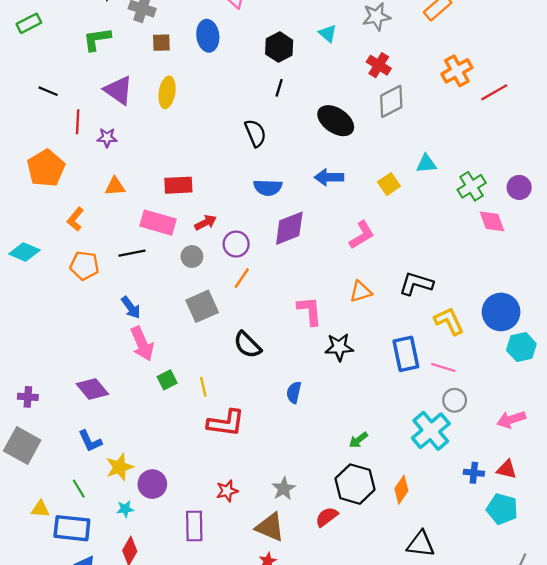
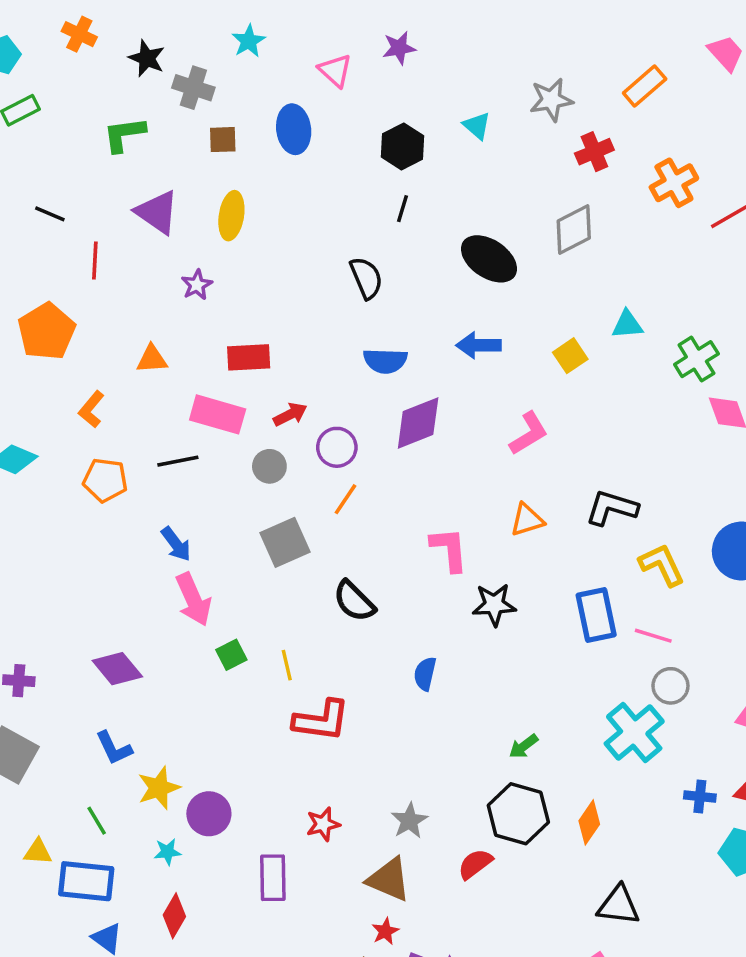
red cross: (379, 65) -> (594, 152), moved, turned 35
purple star: (107, 138) -> (197, 285), moved, turned -30

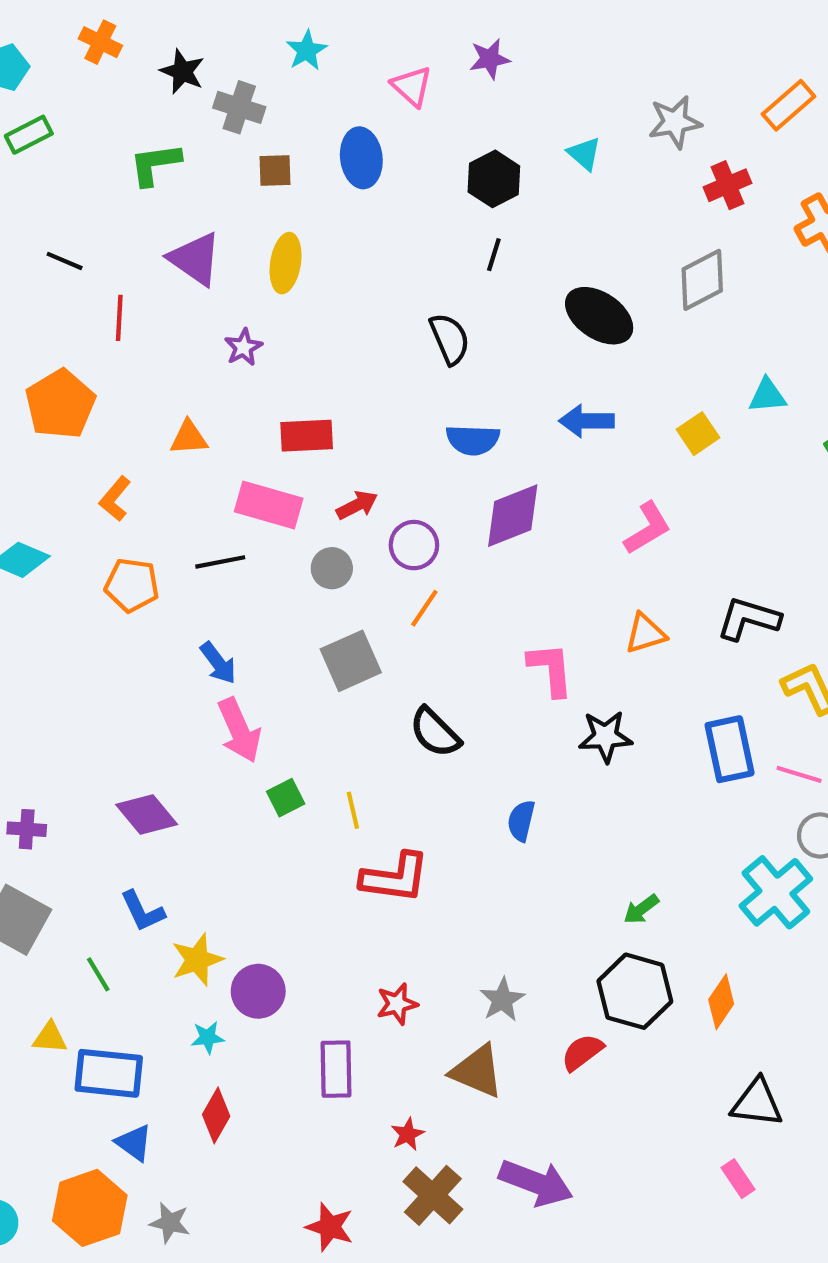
green line: (97, 821) -> (98, 974), moved
red star: (385, 931) -> (408, 1134), moved

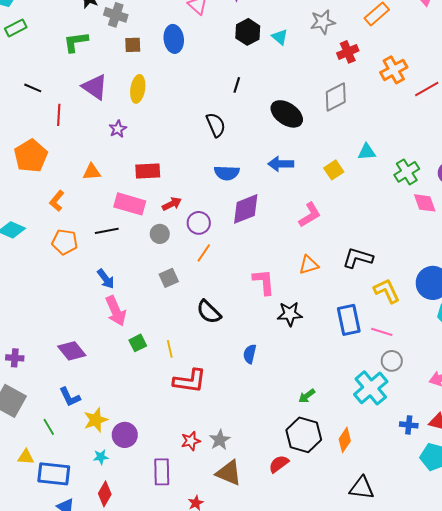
black hexagon: (494, 179) -> (248, 32), moved
gray square: (351, 661) -> (169, 278), size x0.7
gray star: (502, 1000) -> (220, 440), moved

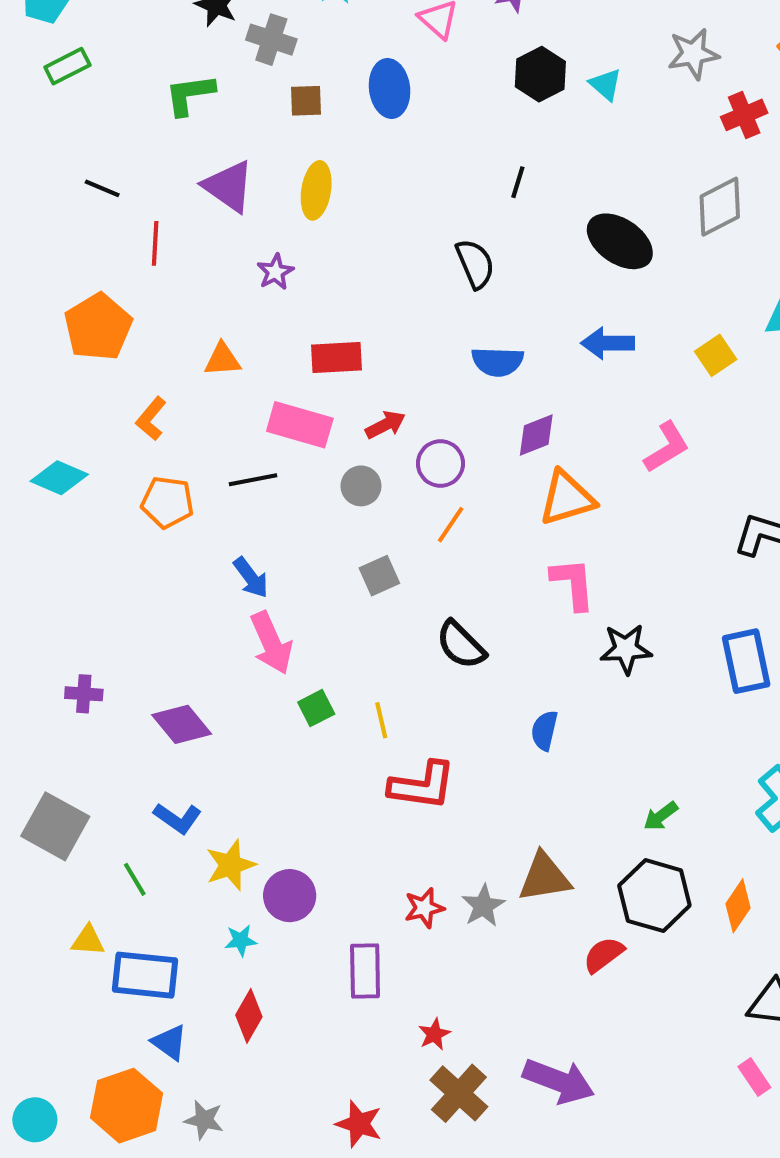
purple diamond: (246, 209) -> (536, 435), size x0.7
orange triangle: (309, 265) -> (567, 498), moved, size x1.4
purple cross: (15, 358) -> (84, 694), moved
blue L-shape: (70, 397) -> (178, 818), turned -30
brown triangle: (229, 473) -> (544, 877), moved, turned -32

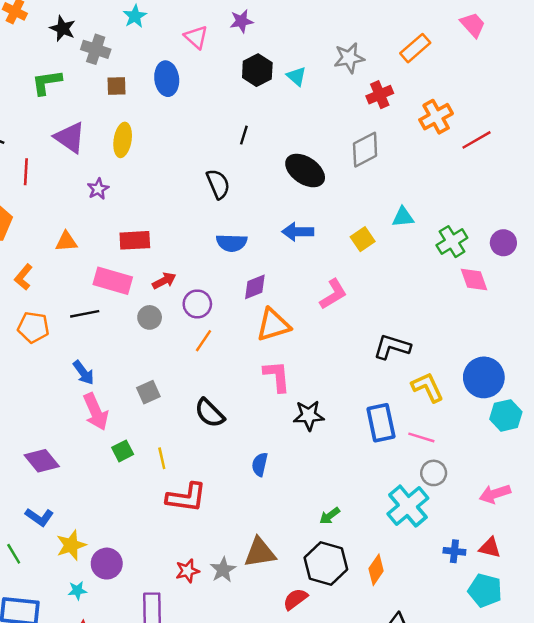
gray square: (379, 576) -> (148, 392), moved

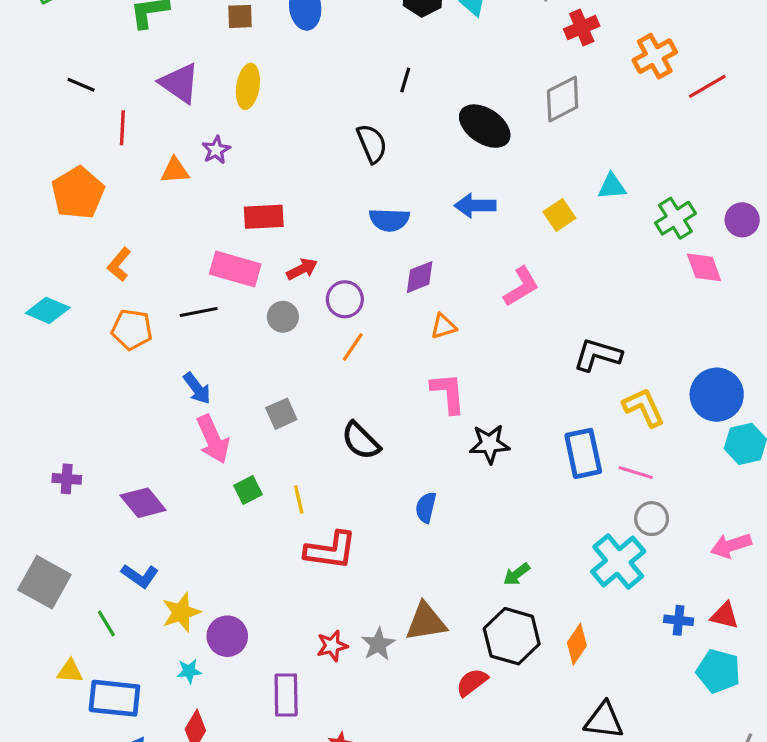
orange triangle: (66, 242) -> (175, 171), moved
orange triangle: (273, 325) -> (443, 326), size x0.6

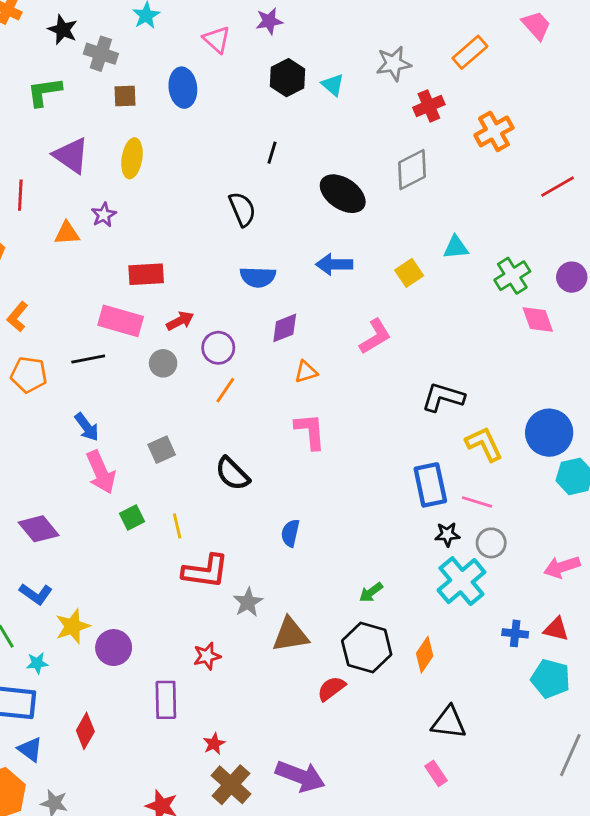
red line: (707, 86) -> (558, 187), moved
black star: (489, 444) -> (447, 534), moved, size x0.7
gray star: (378, 644) -> (248, 602), moved
cyan star: (189, 671) -> (37, 663), moved

